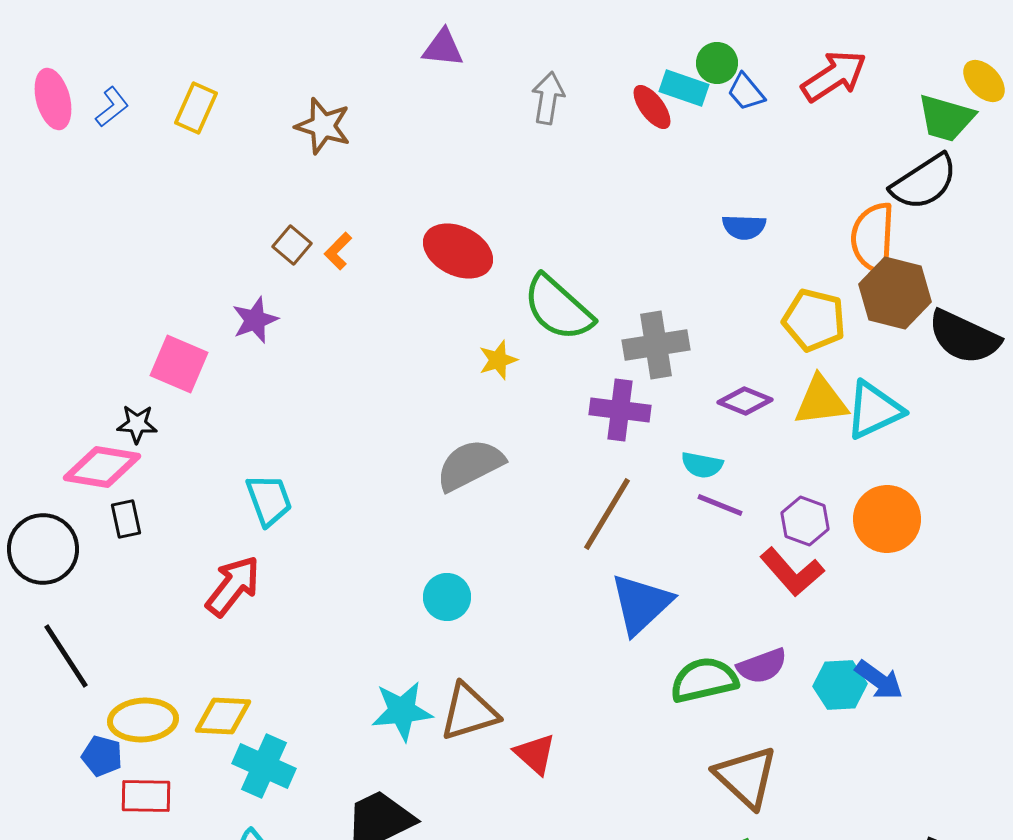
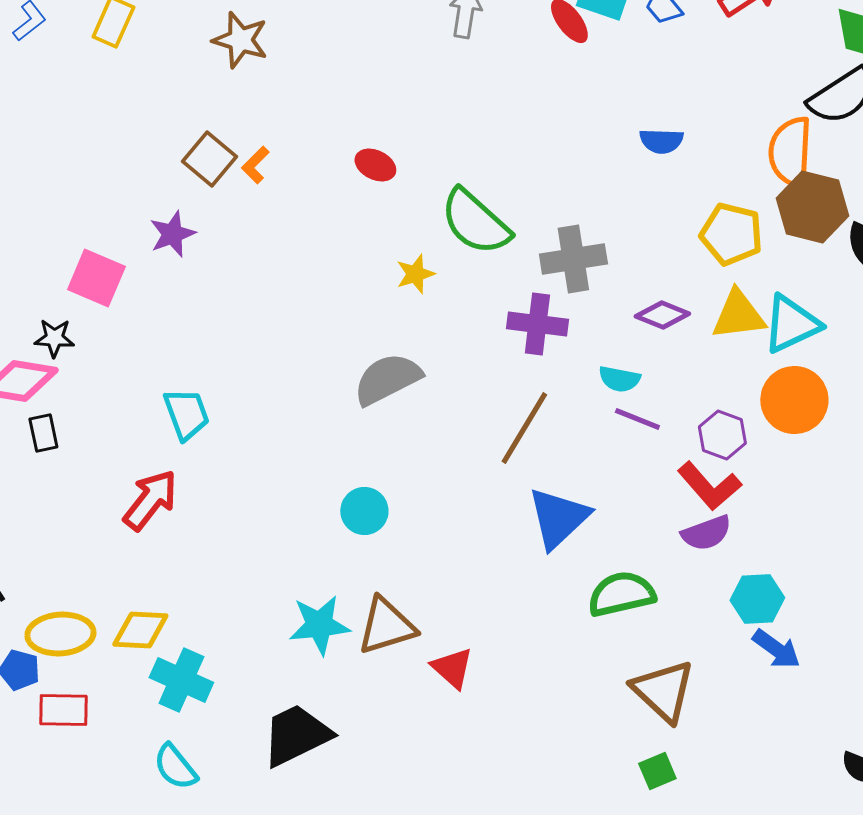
brown square: (292, 245) -> (209, 159), size x1.4
red ellipse: (458, 251) -> (375, 165), size x0.6
orange circle: (887, 519) -> (794, 400), moved
purple semicircle: (762, 666) -> (706, 533), moved
blue arrow: (879, 680) -> (776, 649), moved

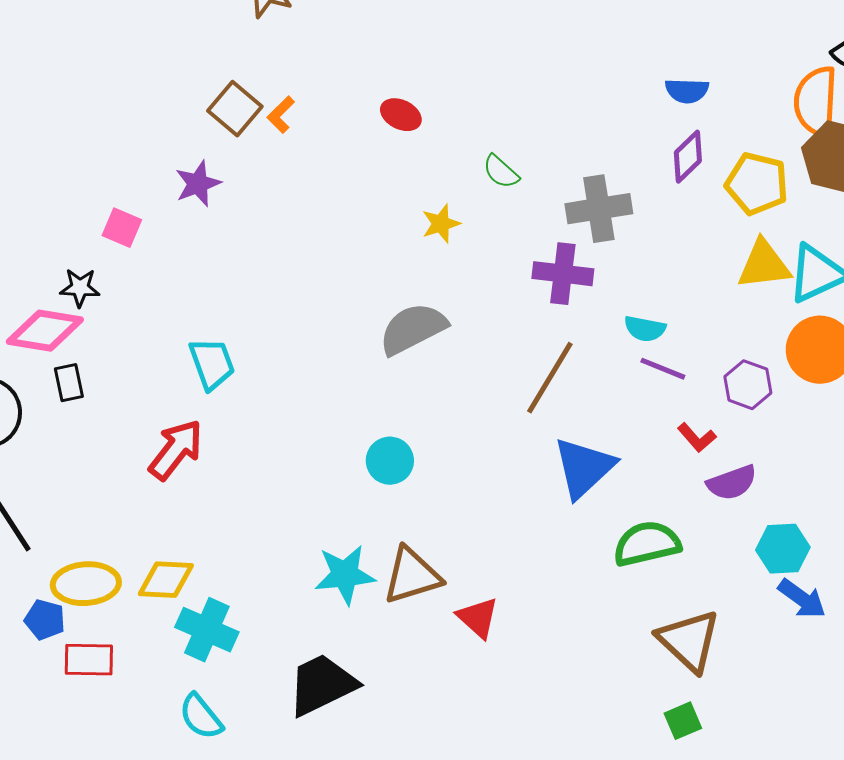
green semicircle: (475, 222) -> (501, 172), size x0.5
pink square: (96, 278) -> (122, 228), size x0.7
purple diamond: (662, 315) -> (688, 157), moved, turned -66
red L-shape: (709, 486) -> (697, 438), moved, size x0.6

